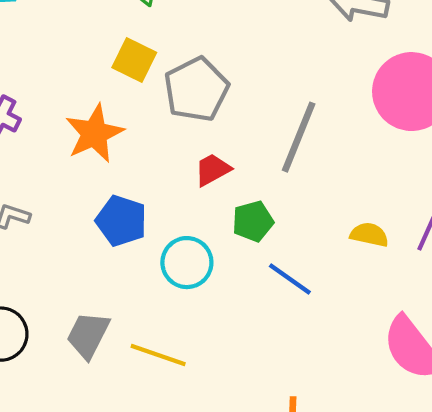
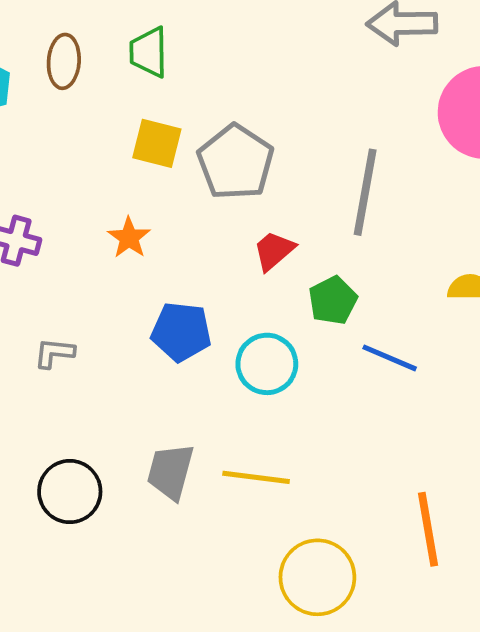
orange star: (94, 133) -> (129, 238), size x0.6

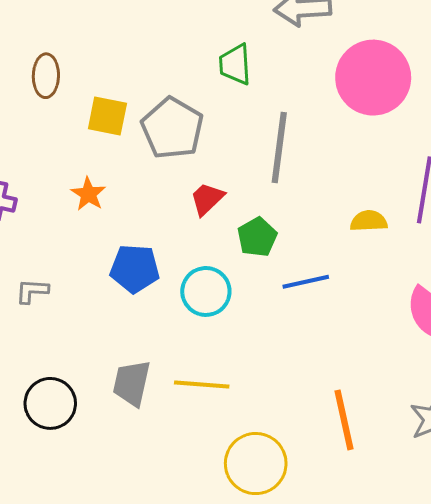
green trapezoid: (149, 52) -> (235, 64), moved
brown ellipse: (64, 61) -> (46, 76), moved
blue line: (390, 358) -> (306, 282), turned -33

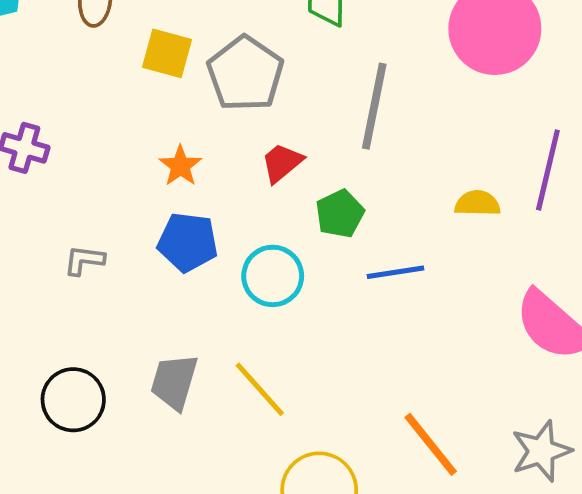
orange star: (88, 194) -> (180, 166), moved
gray L-shape: (32, 291) -> (84, 260), moved
yellow line: (202, 384) -> (260, 389), turned 40
orange line: (344, 420) -> (431, 444), turned -30

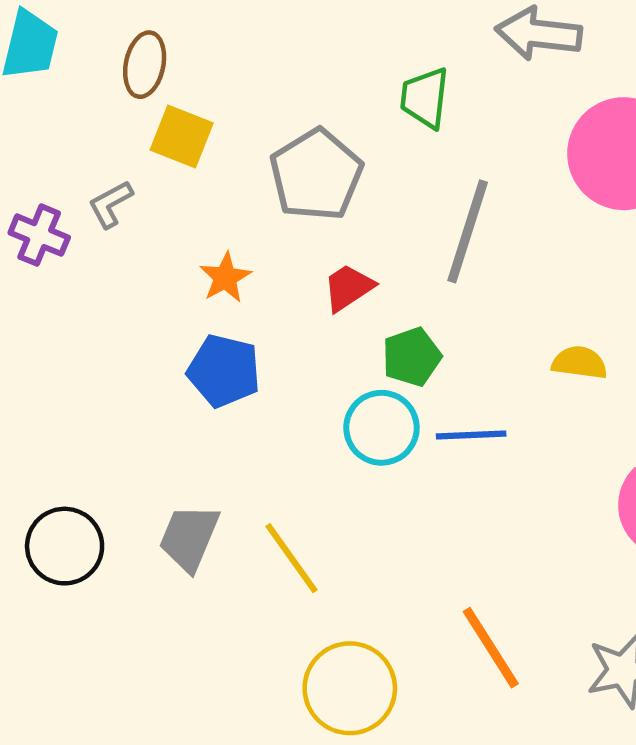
yellow square: (167, 53) -> (182, 136), moved
gray L-shape: (84, 260) -> (110, 204), moved, turned -42
cyan circle: (273, 276) -> (381, 428), moved

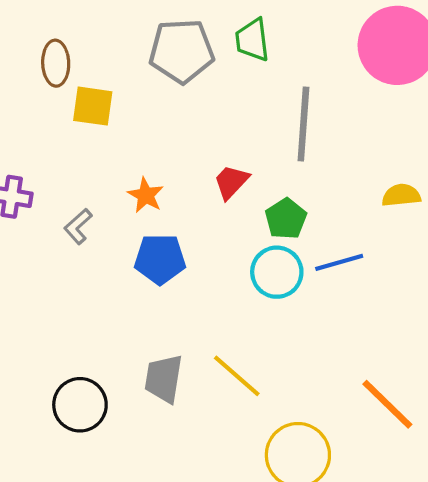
gray pentagon: (316, 175) -> (182, 51), moved, turned -30
gray L-shape: (110, 204) -> (78, 226), moved

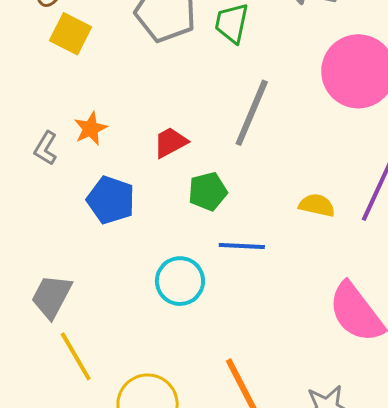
gray L-shape: (78, 226) -> (46, 148), moved, turned -36
blue pentagon: (160, 259) -> (111, 200), moved
cyan circle: (277, 272) -> (180, 281), moved
yellow line: (237, 376) -> (76, 356), moved

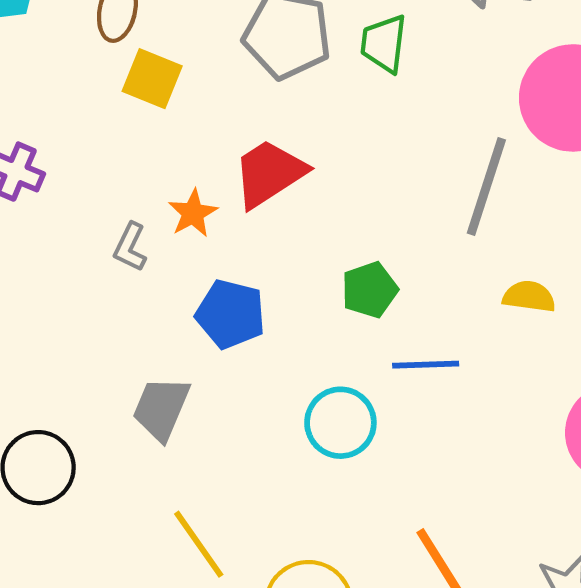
gray line: (252, 113) -> (486, 186), moved
red trapezoid: (170, 142) -> (269, 173), moved, size x1.5
gray trapezoid: (52, 296) -> (161, 408), moved

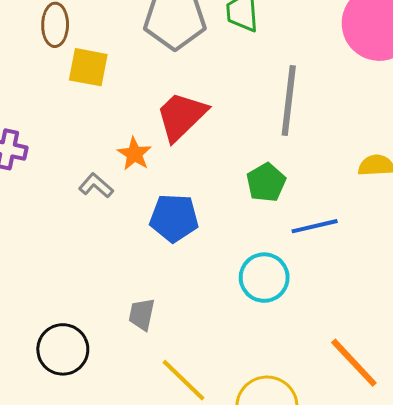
gray line: (486, 186) -> (289, 100), moved
gray L-shape: (130, 247) -> (96, 186), turned 116
gray trapezoid: (161, 408) -> (142, 314), moved, size x0.7

